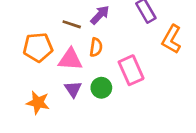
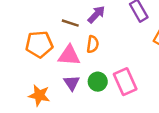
pink rectangle: (131, 70) -> (125, 82), moved

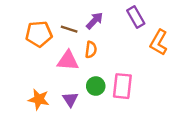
orange pentagon: (39, 44) -> (39, 34), moved
pink rectangle: (125, 82) -> (122, 86), turned 30
purple triangle: (72, 83) -> (70, 99), moved

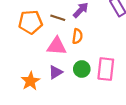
orange star: (39, 99) -> (30, 81), turned 30
purple triangle: (70, 99) -> (56, 72), moved, turned 32

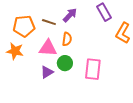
green circle: (82, 69) -> (65, 63), moved
orange star: (30, 81) -> (15, 51), moved, turned -30

